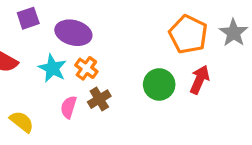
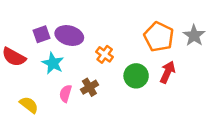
purple square: (28, 18) -> (42, 34), moved
orange cross: (86, 68) -> (105, 54), moved

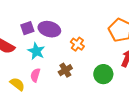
green circle: (136, 76) -> (103, 74), moved
pink semicircle: (65, 93) -> (35, 75), moved

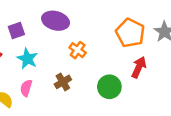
purple ellipse: (49, 29) -> (56, 21), moved

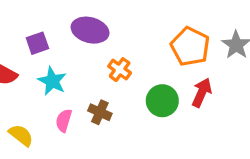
brown cross: (63, 82) -> (100, 112), turned -35
green circle: (109, 87) -> (162, 101), moved
pink semicircle: (26, 88) -> (64, 120), moved

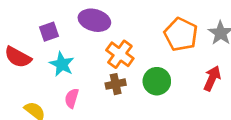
orange cross: (120, 70) -> (120, 54), size x1.4
red arrow: (202, 93) -> (212, 78), moved
brown cross: (100, 112) -> (116, 84), moved, turned -36

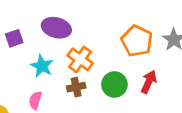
cyan star: (62, 64) -> (42, 66), moved
red arrow: (212, 78) -> (149, 82), moved

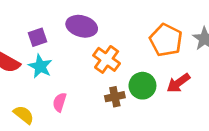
cyan star: (42, 66) -> (40, 66), moved
red arrow: (149, 82) -> (178, 83), turned -150
brown cross: (76, 87) -> (115, 97), moved

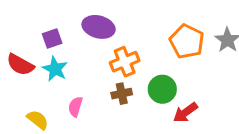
orange cross: (107, 59) -> (125, 62), turned 32
red arrow: (178, 83) -> (185, 112), moved
brown cross: (115, 97) -> (122, 94), moved

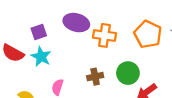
orange cross: (125, 62) -> (104, 35), moved, turned 30

